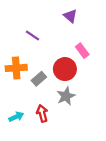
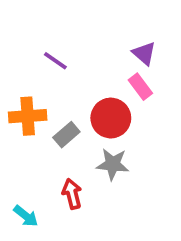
purple triangle: (70, 16) -> (144, 53), moved
gray star: (66, 96) -> (113, 164), turned 30
cyan arrow: (16, 117) -> (26, 216), moved, turned 64

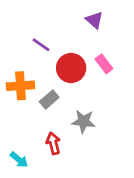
purple triangle: (144, 53) -> (94, 20), moved
red circle: (111, 118) -> (71, 68), moved

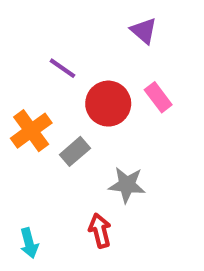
orange cross: (20, 86) -> (31, 131), turned -32
red arrow: (53, 143) -> (100, 231), moved
cyan arrow: (19, 160) -> (29, 243), turned 36

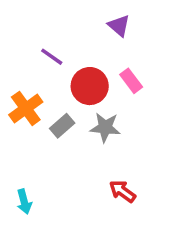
gray star: (127, 185) -> (105, 127), moved
red arrow: (100, 231) -> (122, 191), moved, turned -40

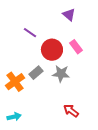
orange cross: (26, 108) -> (15, 82), moved
cyan arrow: (24, 202) -> (14, 117), turned -88

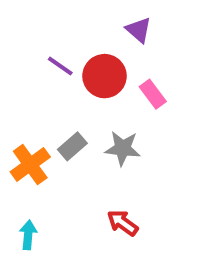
red circle: (52, 50) -> (105, 76), moved
red arrow: (71, 111) -> (123, 223), moved
cyan arrow: (14, 117) -> (28, 235), turned -72

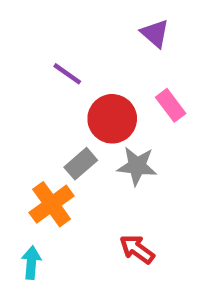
red circle: (105, 76) -> (112, 119), moved
orange cross: (30, 164) -> (52, 204), moved

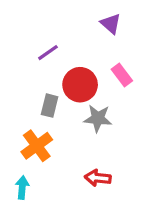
purple line: (67, 74) -> (48, 53), turned -70
gray rectangle: (81, 164) -> (50, 106), moved, turned -35
red arrow: (137, 249) -> (98, 178), turned -30

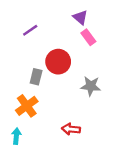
purple line: (48, 53) -> (30, 30), moved
pink rectangle: (122, 75) -> (88, 37), moved
gray star: (98, 118) -> (91, 86), moved

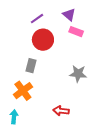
purple line: (30, 30) -> (37, 19), moved
pink rectangle: (88, 37) -> (76, 32), turned -32
red circle: (58, 62) -> (43, 40), moved

